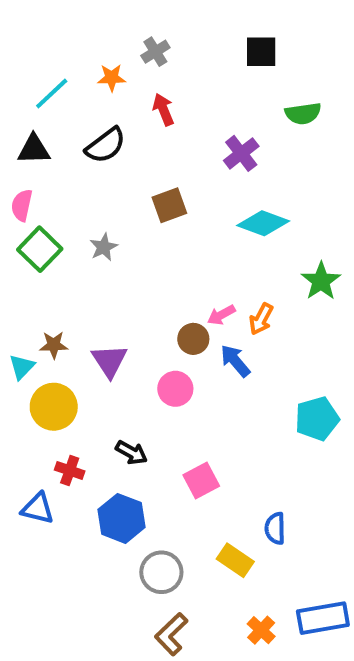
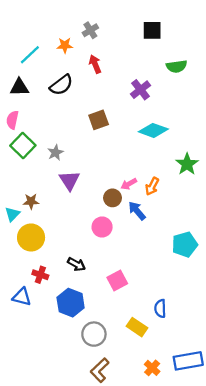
gray star: (104, 247) -> (55, 153), moved
purple triangle: (110, 361) -> (69, 180), moved

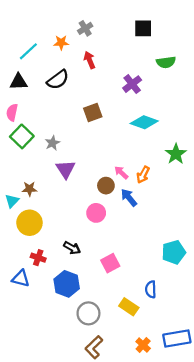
pink arrow: (129, 184) -> (121, 172), turned 72
cyan pentagon: (185, 244) -> (174, 252), moved

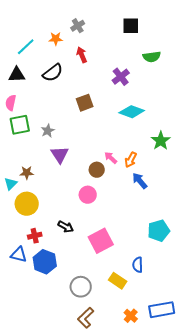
green square: (22, 136) -> (20, 125), turned 35
blue arrow: (129, 198) -> (140, 181), moved
red cross: (38, 258) -> (35, 236), turned -32
pink square: (110, 263) -> (101, 241), size x1.4
blue hexagon: (67, 284) -> (45, 262), moved

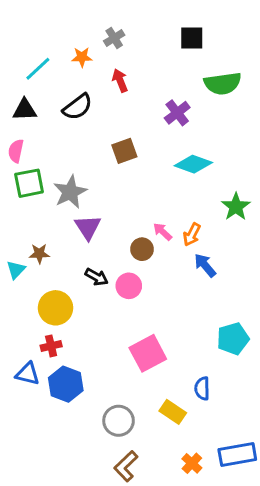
green semicircle: (152, 57) -> (223, 83), size x1.4
gray star: (48, 131) -> (70, 192), size x1.6
yellow circle: (27, 204) -> (55, 308), moved
black arrow: (66, 227) -> (97, 277), moved

